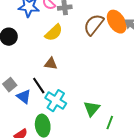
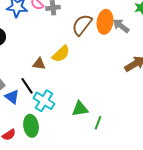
orange ellipse: (117, 22) -> (105, 22), turned 40
yellow semicircle: (54, 33) -> (61, 54), moved
green triangle: (92, 109) -> (80, 109), turned 42

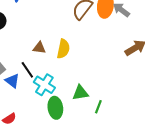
yellow semicircle: (61, 54) -> (63, 49), moved, turned -36
green ellipse: (31, 126) -> (55, 108), moved

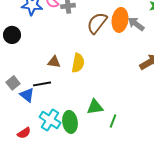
black line: (27, 70) -> (42, 84), turned -66
cyan cross: (44, 85) -> (50, 120), moved

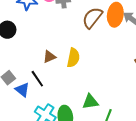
brown triangle: (54, 62) -> (49, 57), turned -32
black line: (42, 84) -> (37, 79), turned 66

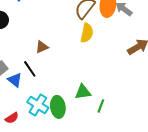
yellow semicircle: (73, 58) -> (87, 33), moved

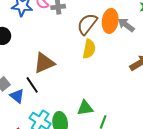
brown triangle: (42, 47) -> (44, 63), size x1.6

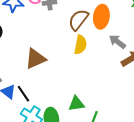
gray arrow: (126, 25) -> (117, 42), moved
black line: (32, 85) -> (23, 94), moved

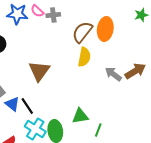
gray arrow: (117, 42) -> (113, 74), moved
brown triangle: (35, 59) -> (39, 71), turned -30

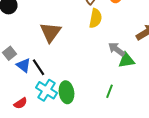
gray arrow: (113, 74) -> (116, 49), moved
green triangle: (80, 116) -> (126, 60), moved

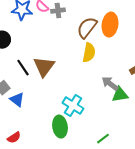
black line: (38, 67) -> (23, 68), moved
cyan cross: (46, 90) -> (73, 106), moved
green line: (109, 91) -> (103, 139), moved, turned 32

